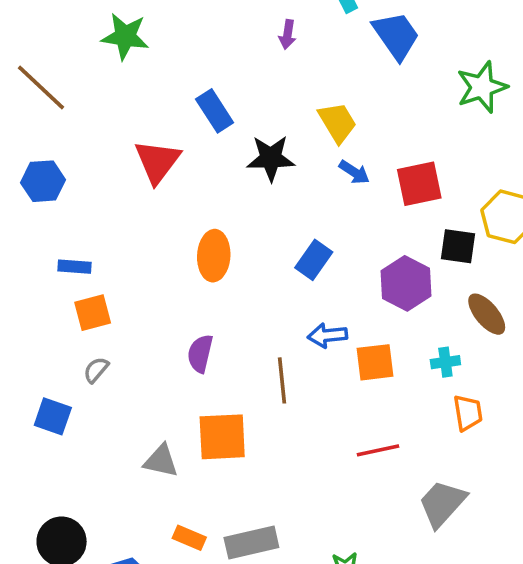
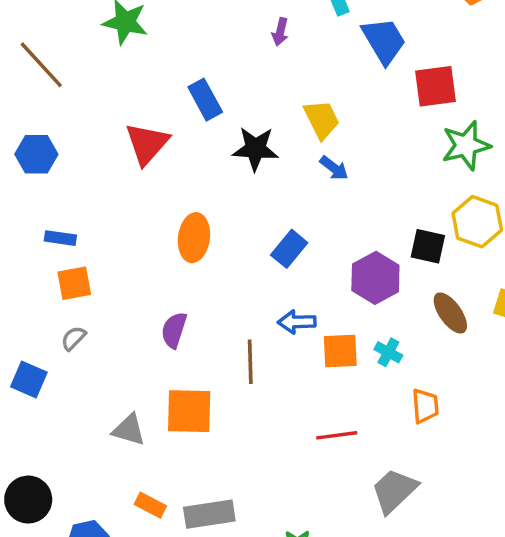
green star: (482, 87) -> (466, 145), moved
red square: (419, 184) -> (435, 86), moved
cyan cross: (445, 362) -> (388, 352), moved, turned 32

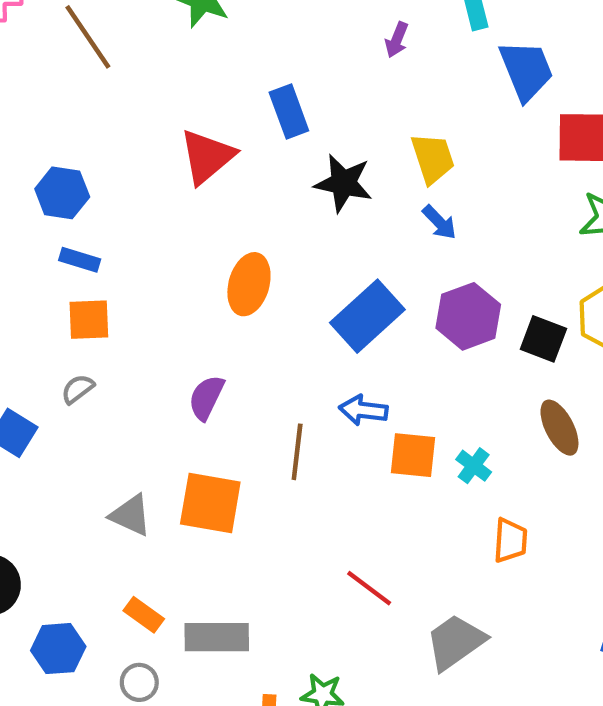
blue hexagon: (36, 154) -> (62, 193), moved
blue rectangle: (289, 249) -> (367, 316), size x1.5
purple hexagon: (375, 278) -> (468, 316), moved
red line: (337, 435) -> (369, 588), moved, turned 36

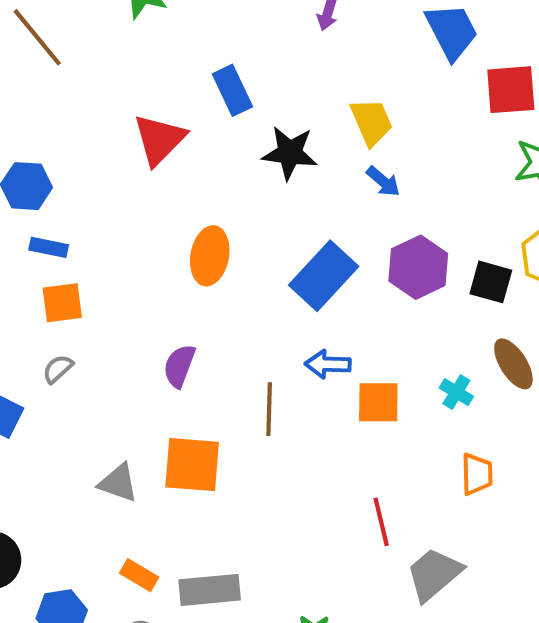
cyan cross: (474, 466) -> (456, 392), moved
red line: (369, 588) -> (381, 522), moved, turned 45

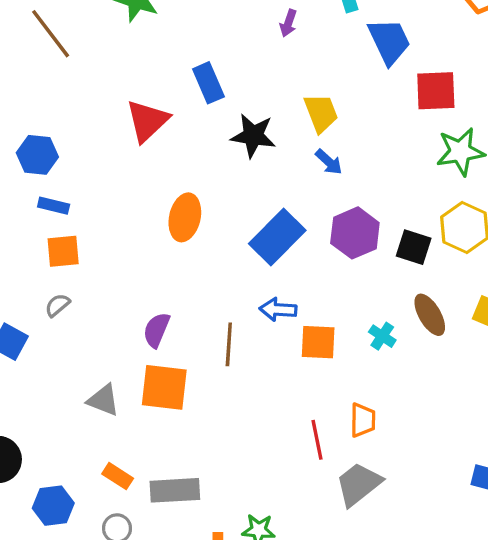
purple semicircle: (179, 366) -> (157, 330), moved
orange trapezoid: (477, 474) -> (363, 420), moved

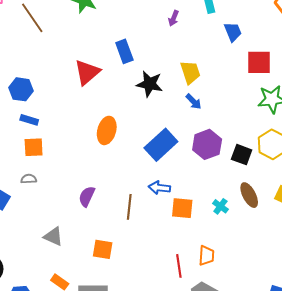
blue trapezoid: (389, 41) -> (233, 32), size x0.7
gray semicircle: (57, 305) -> (29, 179), turned 35
orange square: (164, 387) -> (103, 249), moved, size x0.7

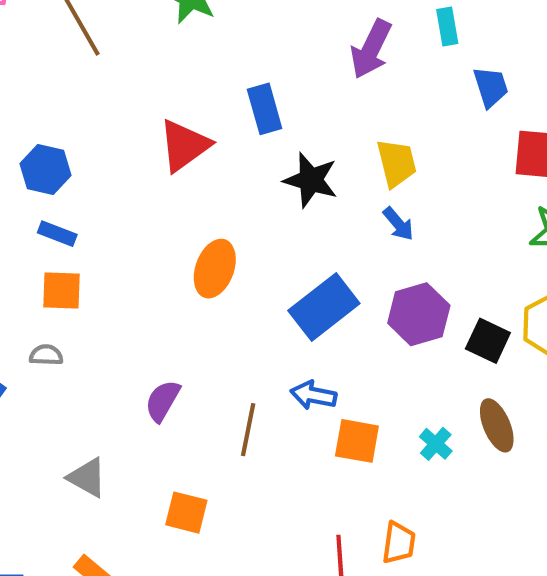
purple arrow: (173, 18) -> (371, 49), size x1.8

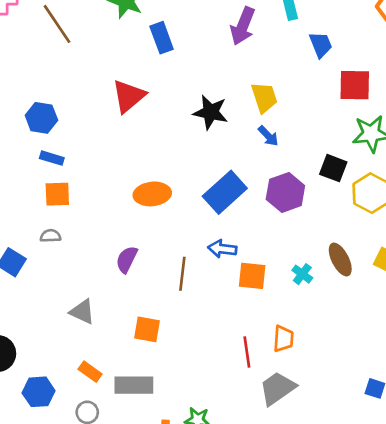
blue rectangle: (265, 109) -> (162, 38), moved
orange ellipse: (215, 269) -> (152, 194), moved, turned 68
black square: (488, 341) -> (333, 168), moved

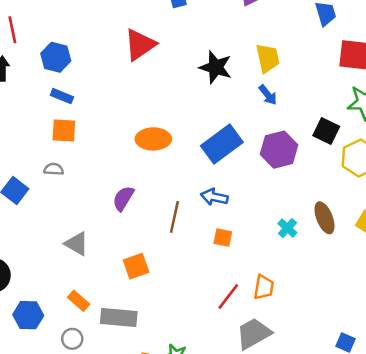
orange square: (252, 276) -> (223, 238), moved, size x0.7
orange square: (147, 329) -> (136, 266), turned -35
red line: (247, 352) -> (228, 296), turned 40

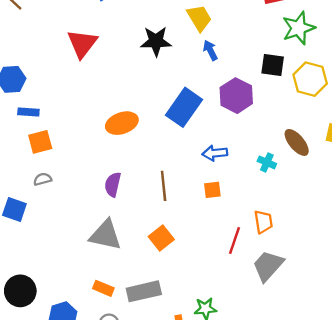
blue arrow: (268, 95) -> (210, 50), turned -150
blue arrow: (214, 197) -> (215, 153), moved
gray triangle: (77, 244) -> (106, 235), moved, size x1.4
orange square: (136, 266) -> (161, 238), moved

